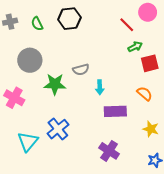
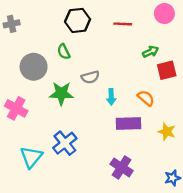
green semicircle: (37, 24) -> (64, 52), moved
red line: (127, 25) -> (123, 24), moved, turned -42
orange semicircle: (144, 94) -> (146, 98), moved
yellow star: (151, 129) -> (167, 132), moved

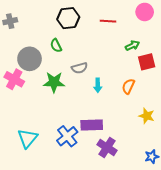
orange semicircle: (146, 98) -> (128, 86), turned -105
pink cross: (16, 108) -> (14, 79), moved
purple rectangle: (129, 123) -> (92, 125), moved
blue cross: (65, 143) -> (67, 136), moved

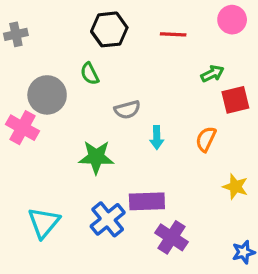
green star: (54, 82) -> (96, 157), moved

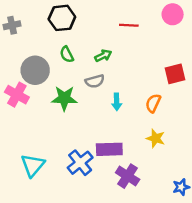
black hexagon: (109, 29) -> (62, 18), moved
green arrow: (212, 74) -> (103, 56), moved
green star: (96, 157) -> (64, 98), moved
yellow star: (235, 187) -> (156, 138), moved

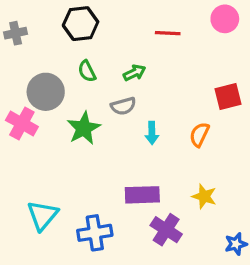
green star: (64, 98) -> (84, 128), turned -30
yellow star: (156, 138) -> (204, 196), moved
blue cross: (80, 163) -> (95, 233), moved, turned 30

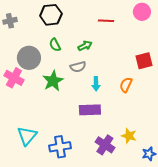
purple rectangle: (142, 195) -> (90, 110), moved
yellow star: (204, 196) -> (129, 136), moved

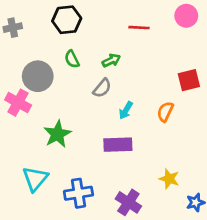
gray semicircle: (78, 67) -> (102, 88), turned -35
green star: (53, 81) -> (57, 134), moved
cyan arrow: (96, 84) -> (126, 110), turned 32
purple cross: (105, 145) -> (128, 202), moved

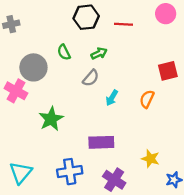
black hexagon: (67, 20) -> (86, 17), moved
purple rectangle: (118, 145) -> (101, 142), moved
cyan triangle: (35, 179) -> (21, 173), moved

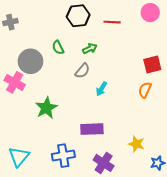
orange semicircle: (147, 99) -> (145, 90), moved

